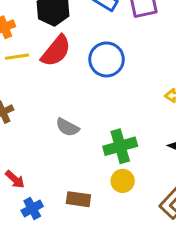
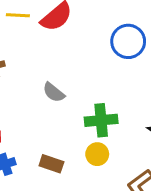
blue circle: (107, 59) -> (128, 41), moved

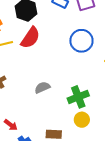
gray semicircle: (54, 92) -> (42, 87), turned 133

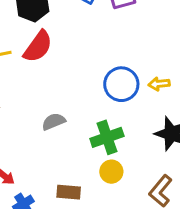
blue circle: (81, 41) -> (121, 84), moved

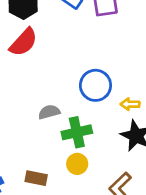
yellow arrow: (159, 84) -> (130, 104), moved
gray semicircle: (54, 122) -> (49, 112), moved

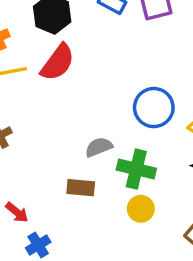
green cross: (77, 132) -> (136, 169), turned 32
brown rectangle: (36, 178) -> (81, 188), moved

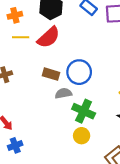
blue circle: (154, 108) -> (79, 72), moved
brown rectangle: (81, 188) -> (51, 74), moved

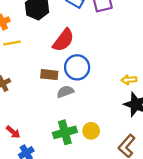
red semicircle: (49, 37) -> (63, 40), moved
green cross: (84, 111) -> (65, 132), moved, turned -30

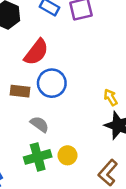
yellow arrow: (129, 80) -> (111, 97), turned 64
gray semicircle: (65, 92) -> (40, 124), moved, turned 56

